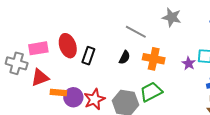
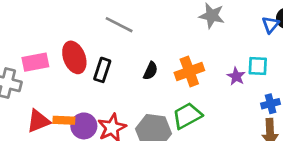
gray line: (136, 32) -> (119, 25), moved
orange cross: (154, 59) -> (189, 71), turned -30
red triangle: (40, 78) -> (38, 121), moved

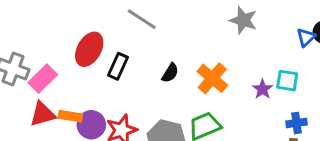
red ellipse: (74, 57) -> (89, 49), turned 44
pink rectangle: (35, 62) -> (43, 79), moved, turned -40
orange cross: (189, 71) -> (212, 78), turned -36

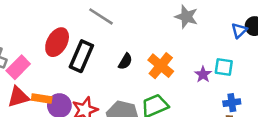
black rectangle: (118, 66) -> (81, 56), size x1.4

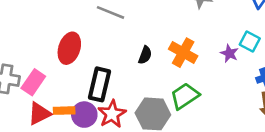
black rectangle: (81, 56) -> (99, 84), moved
cyan square: (224, 67) -> (250, 41), turned 30

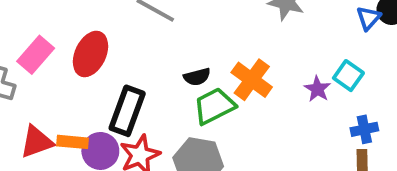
black semicircle: (145, 55) -> (197, 77), turned 48
pink rectangle: (33, 82) -> (36, 55), moved
green trapezoid: (185, 96) -> (214, 106), moved

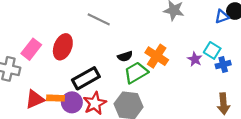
blue triangle: (369, 18) -> (222, 17), turned 32
black rectangle: (127, 111) -> (86, 78), turned 44
blue cross: (364, 129) -> (223, 65), moved

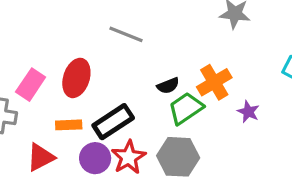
orange cross: (157, 56) -> (214, 82), turned 30
purple star: (195, 59) -> (248, 112), moved
orange rectangle: (55, 98) -> (69, 125), moved

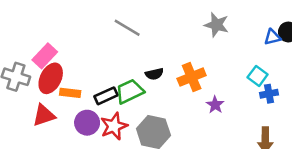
red ellipse: (76, 78) -> (51, 78), moved
green trapezoid: (186, 108) -> (130, 91), moved
black rectangle: (113, 122) -> (106, 96), size x0.7

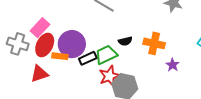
orange cross: (192, 77) -> (154, 43), turned 35
purple circle: (87, 123) -> (72, 44), moved, size x1.4
red star: (114, 126) -> (109, 76), moved

